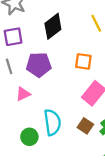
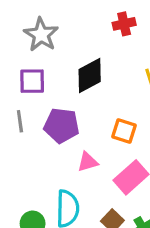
pink triangle: (23, 94) -> (88, 162), moved

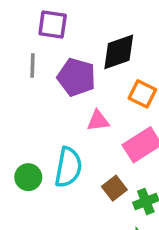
black diamond: (90, 76) -> (119, 52), moved

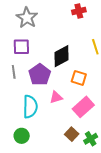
purple pentagon: (76, 77) -> (40, 75), turned 30
cyan semicircle: (68, 167) -> (30, 107), moved

